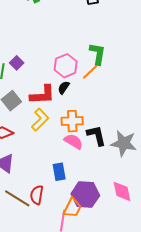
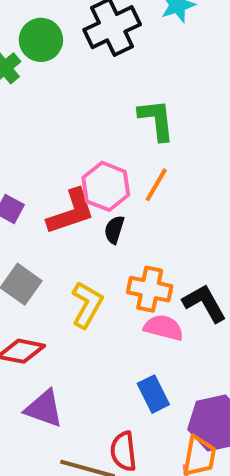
green L-shape: (98, 54) -> (156, 120), moved
red L-shape: (42, 95) -> (71, 212), moved
orange cross: (72, 121) -> (150, 289), turned 30

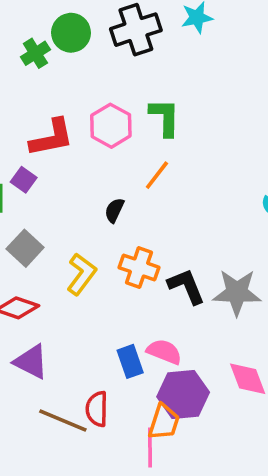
pink hexagon: (106, 186) -> (111, 126), moved
red L-shape: (71, 212) -> (52, 138), moved
pink semicircle: (164, 328) -> (164, 352), moved

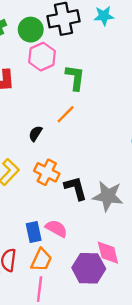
green circle: (71, 33) -> (31, 30), moved
pink hexagon: (111, 126) -> (42, 57), moved
purple hexagon: (183, 395) -> (89, 268), moved
orange trapezoid: (164, 422) -> (41, 260), moved

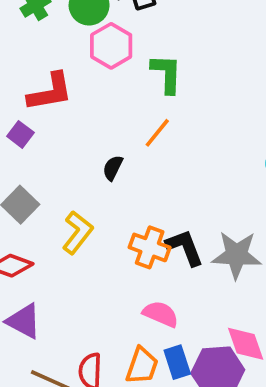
orange cross: (47, 172) -> (150, 247), moved
blue rectangle: (34, 232) -> (177, 362), moved

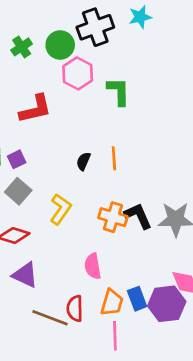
orange line: (157, 133) -> (114, 158), moved, turned -40
purple square: (20, 134) -> (17, 159), moved, turned 30
pink semicircle: (161, 314) -> (93, 266), moved, turned -120

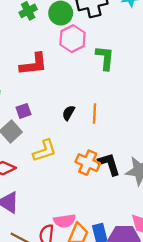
purple square: (17, 159) -> (24, 111), moved
yellow L-shape: (60, 209) -> (45, 151), turned 30
pink semicircle: (93, 266) -> (65, 221), moved, turned -95

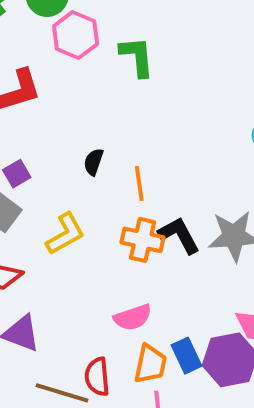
orange line: (94, 113) -> (139, 183), moved
pink semicircle: (65, 221) -> (133, 317), moved

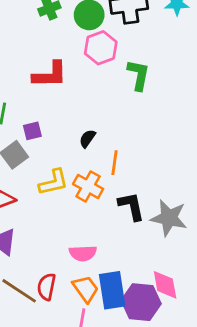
orange cross: (143, 240) -> (88, 186), moved
blue rectangle: (186, 356) -> (112, 290), size x1.5
orange trapezoid: (150, 364) -> (86, 289), turned -64

